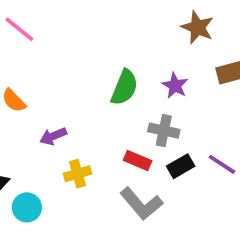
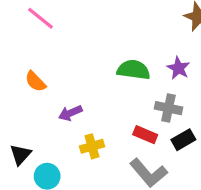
green semicircle: (124, 87) -> (134, 70), turned -104

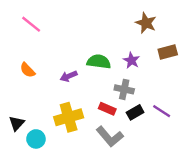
purple arrow: (70, 113) -> (69, 76), moved
yellow cross: (92, 146) -> (69, 117), size x1.6

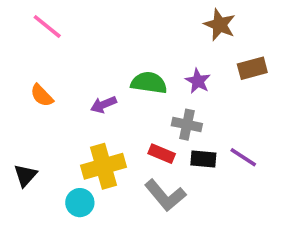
black rectangle: (135, 112) -> (203, 159), turned 35
cyan circle: (36, 139) -> (80, 203), moved

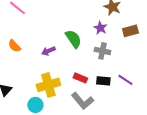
purple star: (198, 81) -> (100, 28), moved
green semicircle: (149, 83) -> (73, 39), turned 48
gray cross: (187, 125) -> (102, 51), moved

